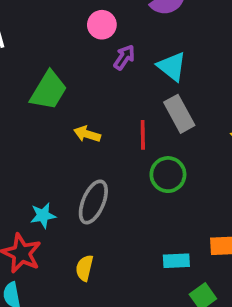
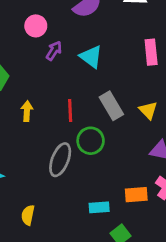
gray rectangle: (179, 114) -> (111, 106), moved
yellow arrow: (87, 134) -> (27, 111), turned 78
gray ellipse: (93, 202) -> (60, 160), moved

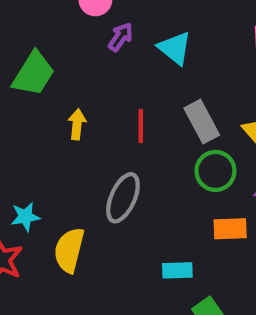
green circle: (91, 141) -> (215, 171), moved
orange rectangle: (136, 195) -> (230, 229), moved
yellow semicircle: (28, 215) -> (69, 250), moved, size x1.5

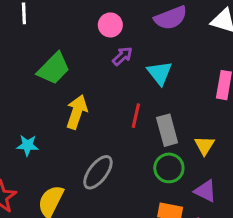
yellow arrow: (77, 124) -> (77, 112), size x1.5
red line: (141, 126) -> (136, 116), moved
cyan star: (25, 217) -> (27, 145), moved

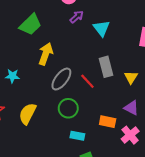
red line: (136, 116) -> (87, 81), moved, turned -56
green circle: (169, 168) -> (68, 108), moved
gray ellipse: (98, 172) -> (61, 79), moved

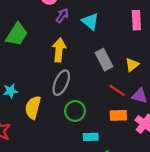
yellow arrow: (46, 54) -> (59, 50), moved
yellow triangle: (131, 77) -> (132, 65), turned 32
red line: (87, 81) -> (117, 90), moved
yellow semicircle: (28, 114) -> (33, 107), moved

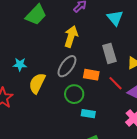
cyan triangle: (90, 22) -> (115, 18), moved
orange rectangle: (118, 115) -> (91, 75), moved
cyan rectangle: (91, 137) -> (88, 114), moved

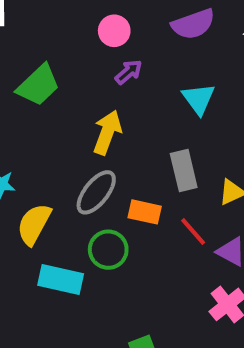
cyan rectangle: (88, 114) -> (61, 279), moved, size x1.5

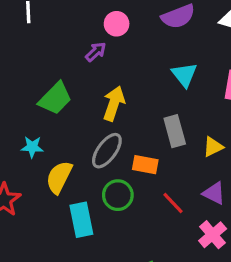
purple arrow: (129, 72) -> (96, 52), moved
green trapezoid: (38, 85) -> (55, 98), moved
red line: (193, 232) -> (173, 203), moved
cyan rectangle: (61, 279) -> (81, 220), turned 68

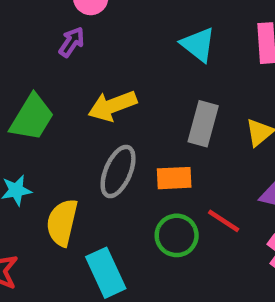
yellow arrow: (114, 103) -> (112, 106), turned -116
gray rectangle: (175, 131) -> (203, 124), turned 44
green circle: (118, 195) -> (177, 235), moved

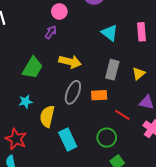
yellow arrow: (112, 106) -> (70, 62), turned -145
green circle: (177, 235) -> (107, 138), moved

